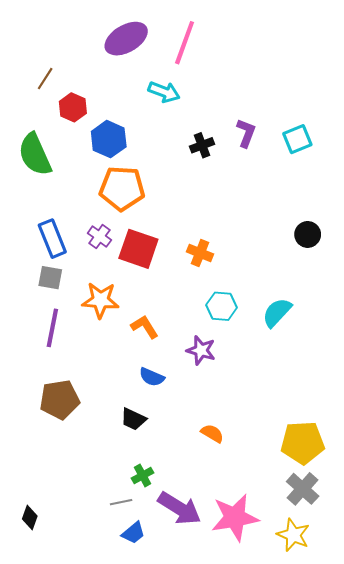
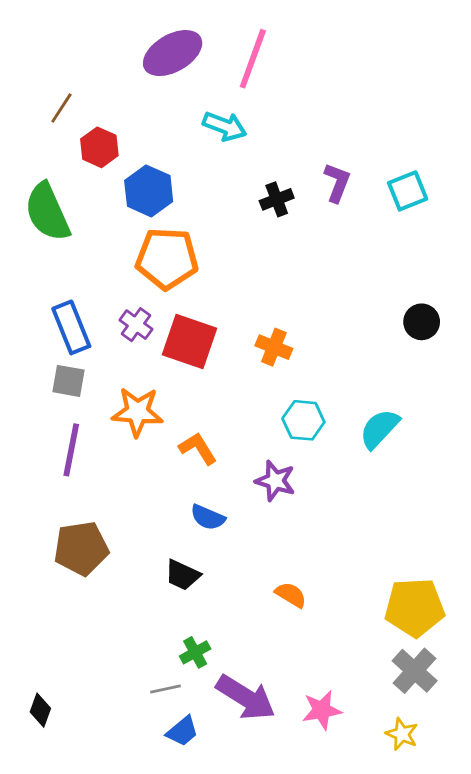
pink star: (235, 518) -> (322, 710), size x0.6
yellow star: (293, 535) -> (402, 734), size x0.7

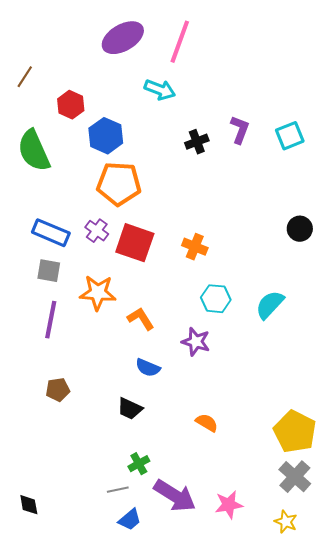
brown line: (61, 108) -> (25, 77), moved
blue rectangle: (71, 327) -> (51, 233), turned -45
brown pentagon: (81, 548) -> (58, 390), size x0.6
yellow pentagon: (415, 607) -> (295, 432), turned 30
black diamond: (40, 710) -> (29, 505), turned -30

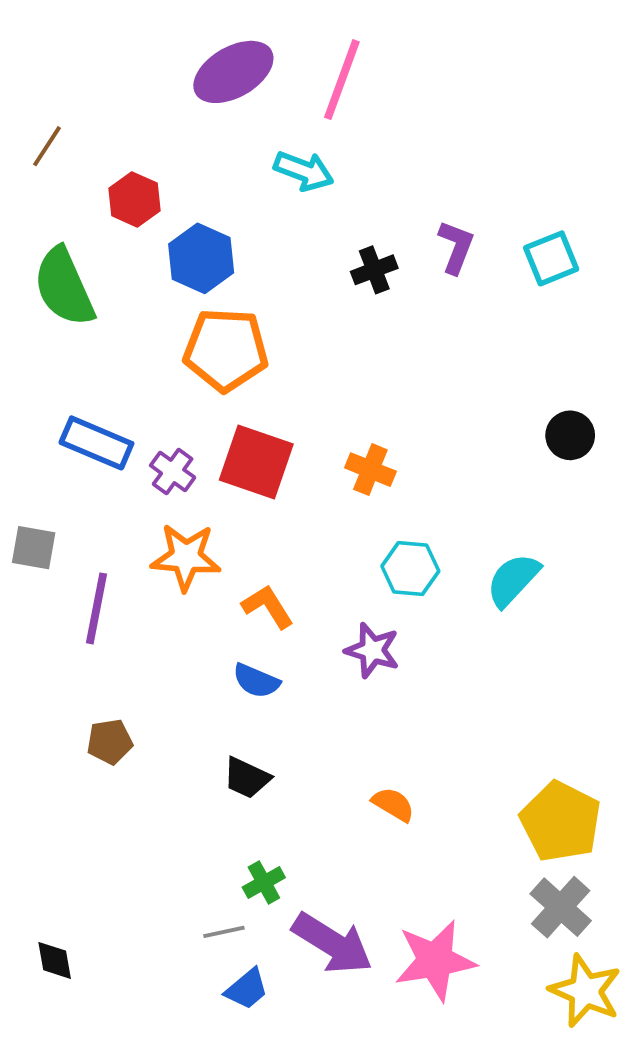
purple cross: (97, 231) -> (173, 471), moved
gray square: (49, 271) -> (34, 548), moved
blue semicircle: (148, 368) -> (256, 681), moved
pink star: (229, 505) -> (435, 960), size x1.5
yellow star: (286, 522) -> (585, 991), moved, size x1.6

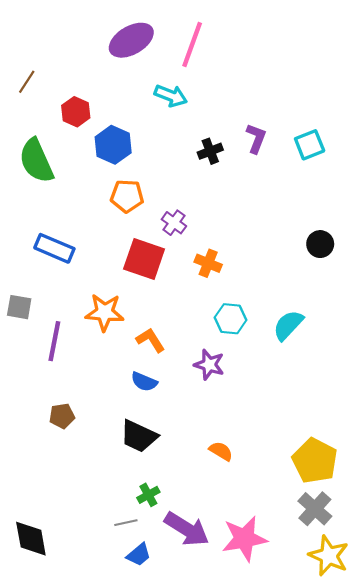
orange pentagon: (226, 350) -> (127, 196), size x0.7
purple cross: (173, 471) -> (174, 223), moved
black trapezoid: (247, 778) -> (139, 436), size x1.4
black diamond: (55, 960) -> (31, 539), size x1.6

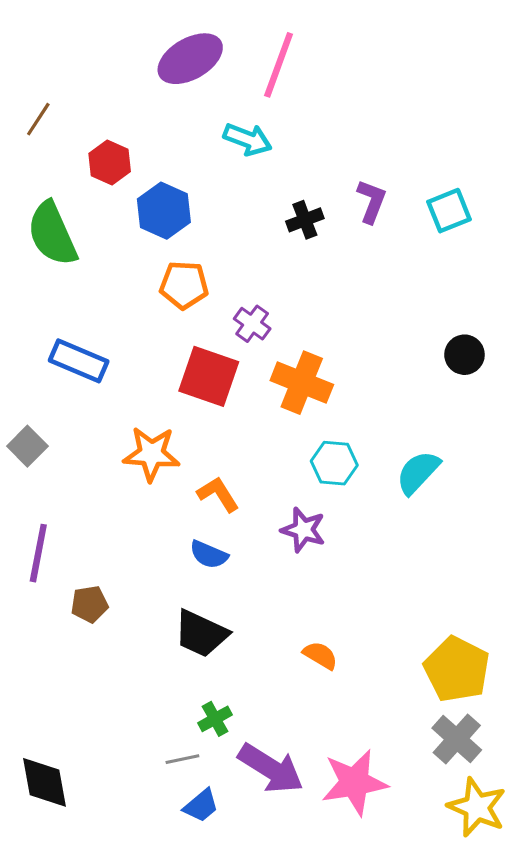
orange cross: (208, 263) -> (302, 383), size x1.5
gray square: (19, 307) -> (27, 446), turned 35
purple line: (54, 341) -> (38, 553), moved

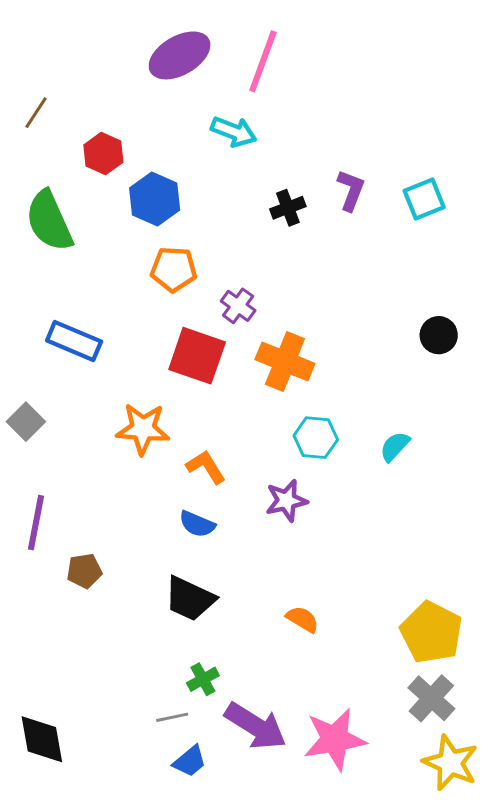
cyan semicircle: (418, 472) -> (395, 446), size x0.7
purple star: (303, 530) -> (286, 501), turned -30

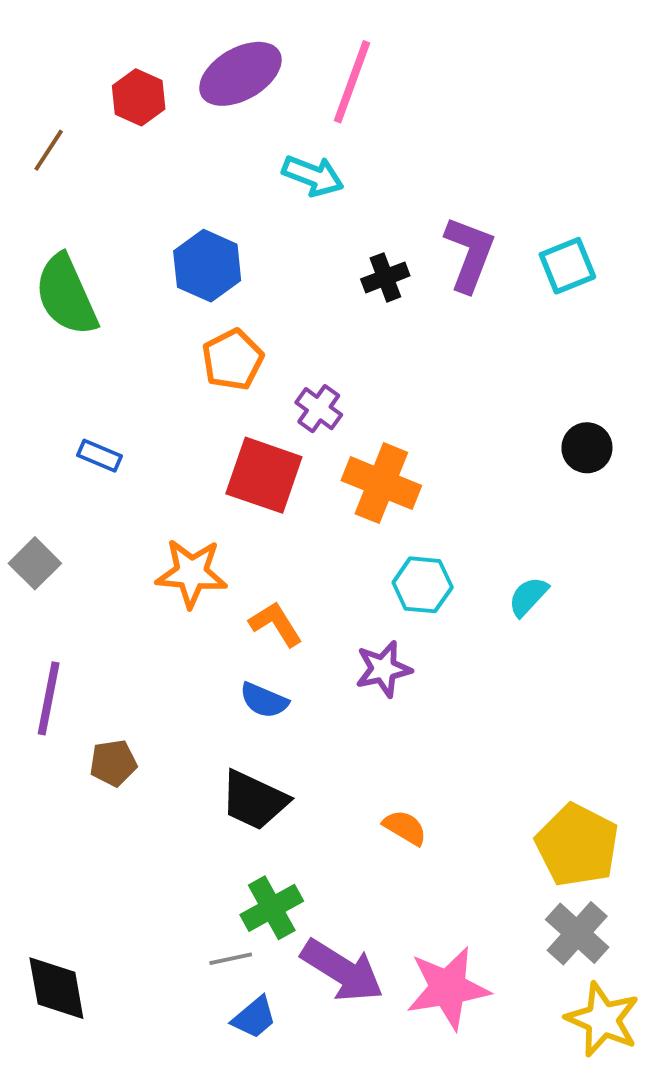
red hexagon: (103, 154) -> (139, 97), moved
purple L-shape: (351, 190) -> (470, 254), size x1.4
orange pentagon: (174, 269) -> (233, 360), turned -30
blue rectangle: (74, 341) -> (99, 456), size x0.6
green cross: (203, 679) -> (272, 908), size x1.4

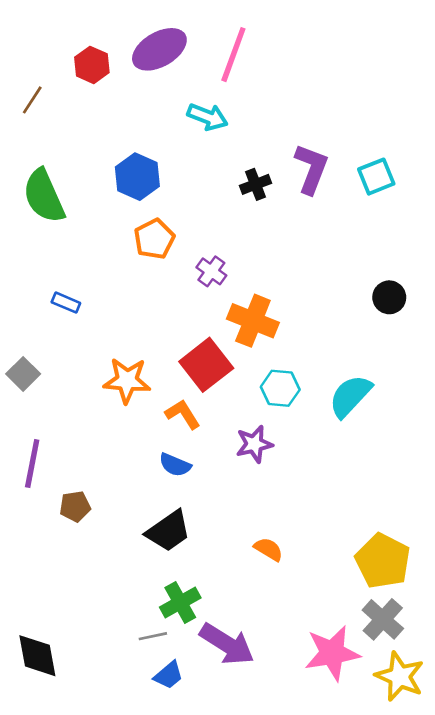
red square: (264, 475) -> (206, 365), moved, turned 33
cyan semicircle: (528, 597) -> (350, 396), size x1.6
black trapezoid: (254, 800) -> (169, 531), turned -60
pink star: (448, 988) -> (332, 653), moved

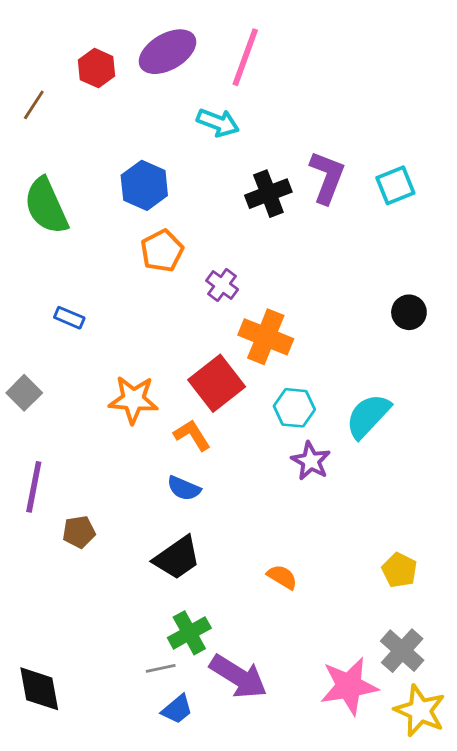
black cross: (256, 184) -> (268, 194), size x1.4
purple star: (254, 444) -> (311, 461), moved, turned -30
yellow pentagon: (383, 561) -> (399, 570), moved, size x0.6

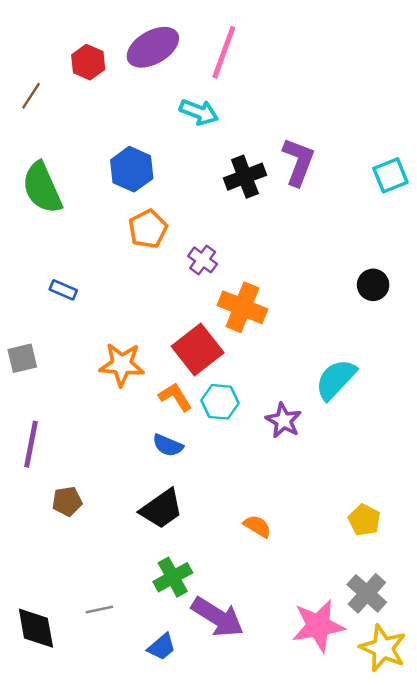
cyan square: (395, 185) -> (390, 175), moved
gray square: (24, 393) -> (22, 358), turned 32
cyan hexagon: (294, 408) -> (220, 402), moved
brown pentagon: (79, 532) -> (67, 501), moved
gray line: (161, 668) -> (99, 610), moved

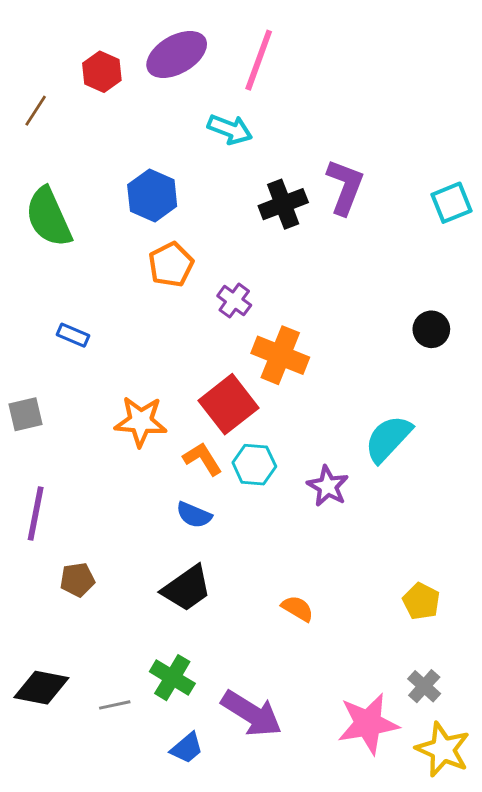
green cross: (173, 577) -> (172, 678), moved, turned -30
gray cross: (367, 593) -> (424, 686), size x0.7
black diamond: (36, 628) -> (41, 688), moved, turned -69

